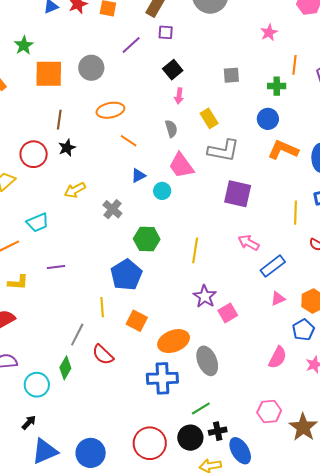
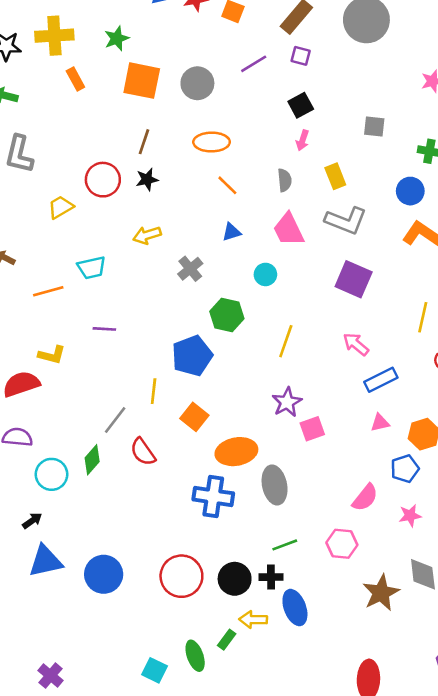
cyan circle: (162, 191) -> (265, 274), moved
yellow L-shape: (18, 282) -> (52, 355), moved
green line: (201, 409) -> (285, 545), moved
pink hexagon: (269, 412) -> (342, 544), moved

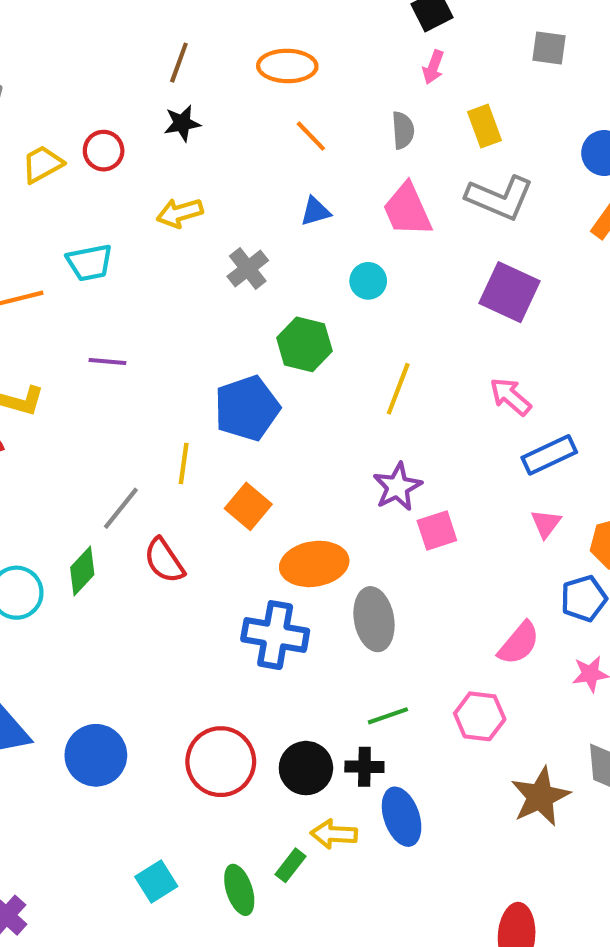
red circle: (103, 180) -> (104, 151), moved, size x0.7
pink triangle: (380, 423) -> (546, 524), turned -42
cyan square: (154, 670) -> (156, 881), moved, turned 30

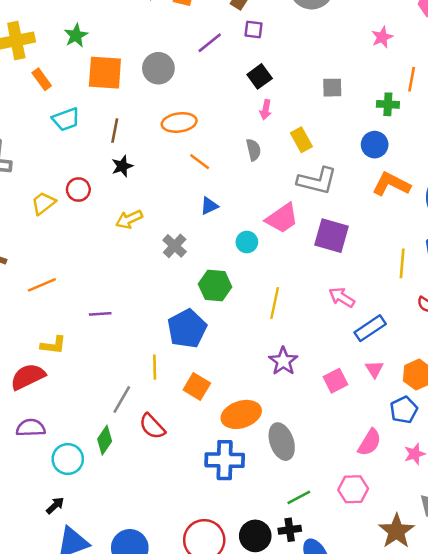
pink trapezoid: (407, 210) -> (282, 218), moved, turned -92
cyan trapezoid: (90, 263) -> (66, 119), moved
pink square: (437, 531) -> (335, 381), moved

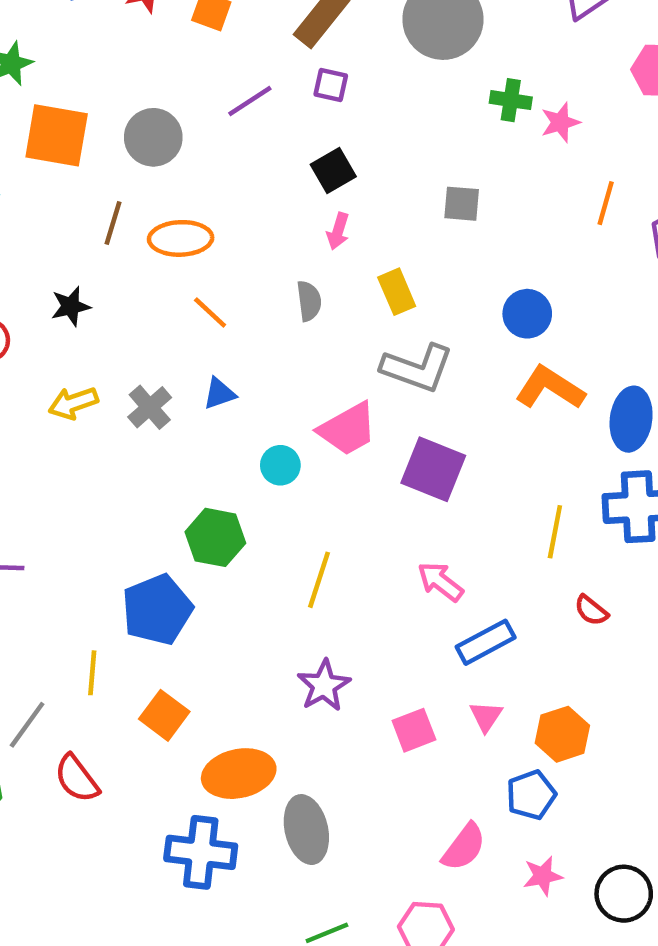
green cross: (388, 104) -> (511, 100), moved
brown line: (115, 131) -> (113, 223), moved
gray cross: (175, 246) -> (150, 407), moved

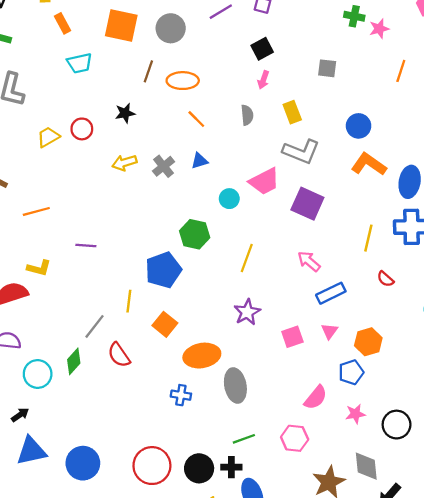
blue cross: (201, 852) -> (181, 395), size x0.6

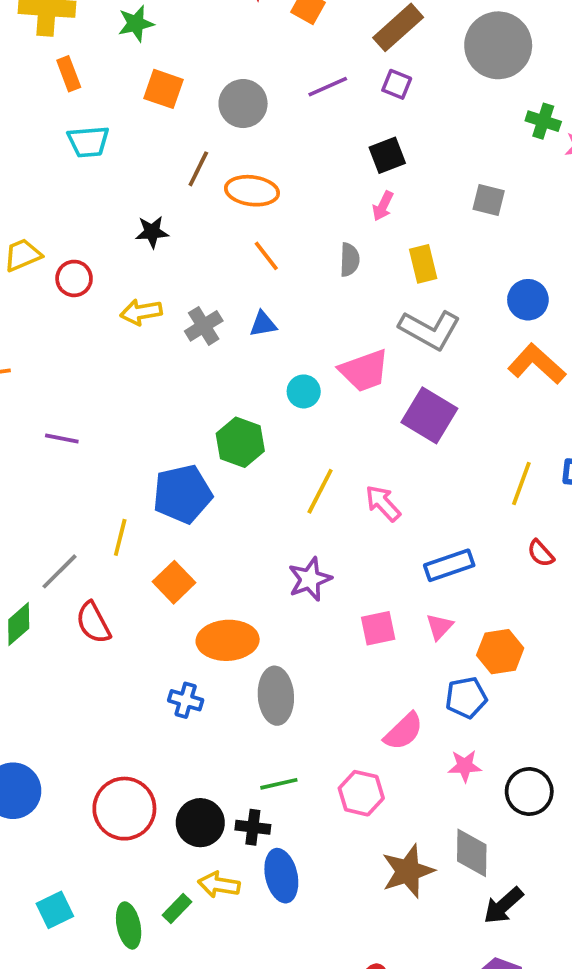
orange square: (121, 25) -> (163, 89), size x0.7
red circle: (82, 129) -> (74, 278), moved
pink arrow: (309, 261) -> (383, 503), moved

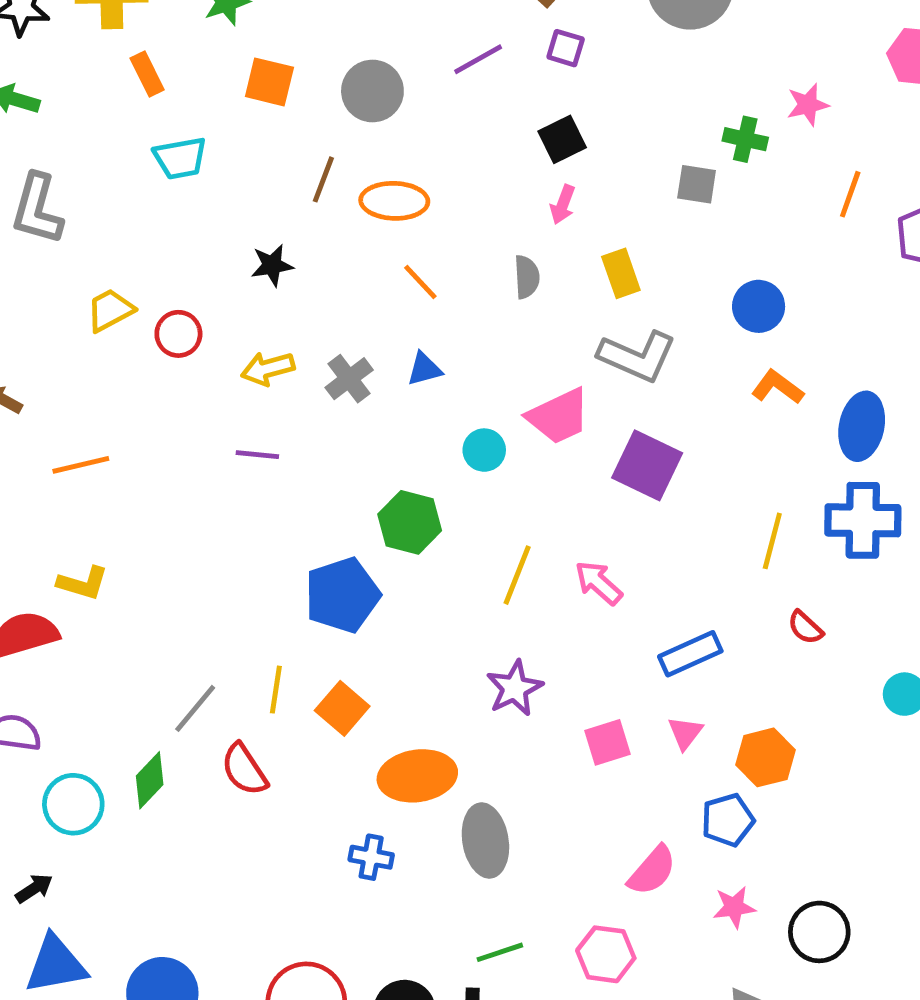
green cross: (543, 121) -> (745, 139), moved
orange L-shape: (537, 364) -> (777, 387), size x0.7
purple line: (62, 438) -> (257, 455), moved
yellow line: (120, 537) -> (276, 690), moved

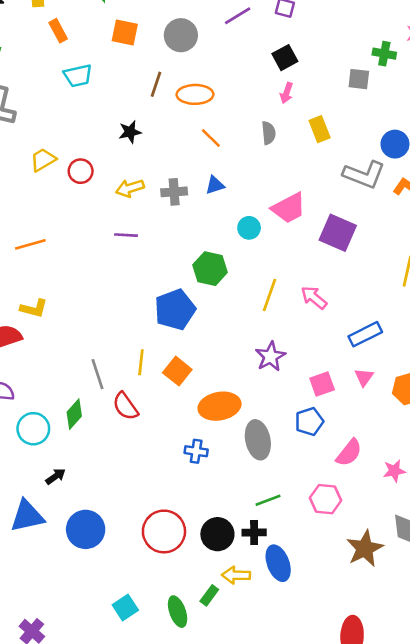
gray L-shape: (637, 356) -> (364, 175), moved
gray cross: (349, 379) -> (174, 192), turned 35
gray line: (195, 708) -> (97, 374), turned -56
blue pentagon: (728, 820) -> (309, 422), moved
black arrow: (34, 888) -> (56, 476), moved

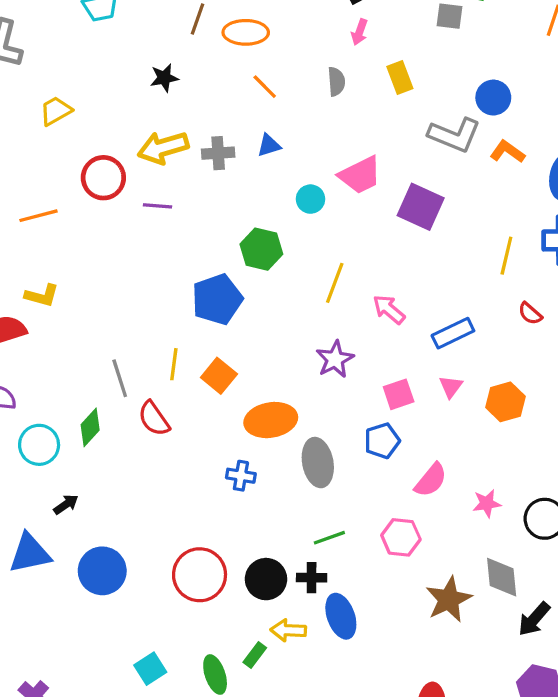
red circle: (81, 171) -> (103, 178), moved, size x1.4
yellow arrow: (130, 188) -> (163, 148), size x1.4
pink arrow: (314, 298) -> (389, 309), moved

